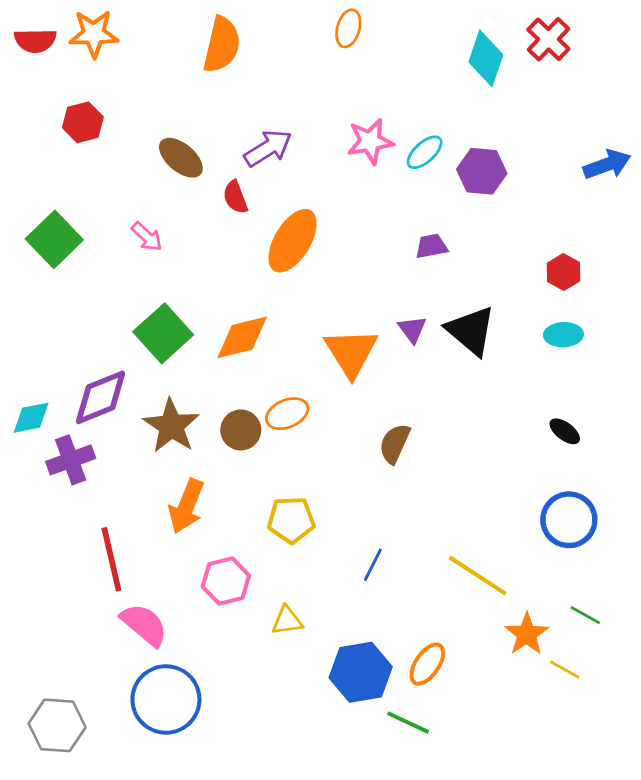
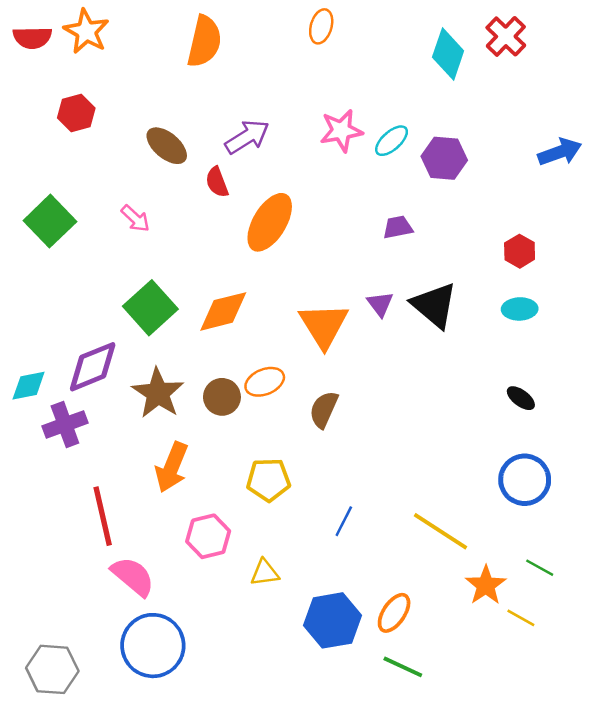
orange star: (94, 34) -> (86, 31), turned 30
brown semicircle: (395, 444) -> (324, 409), moved
green line: (408, 723) -> (403, 667), moved

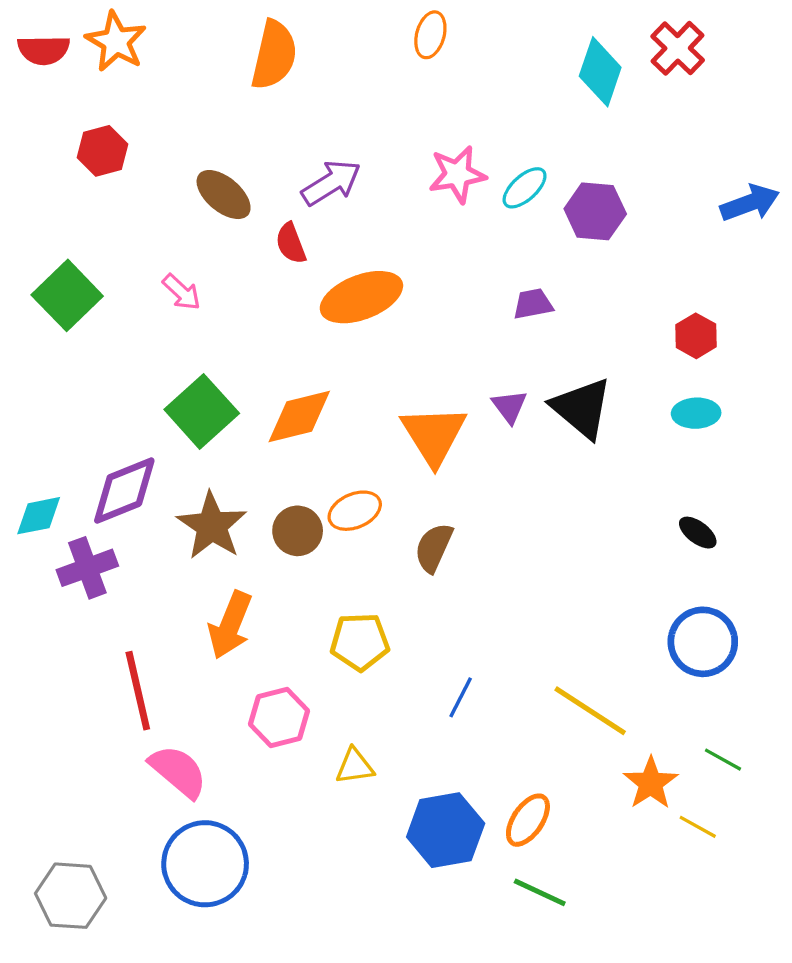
orange ellipse: (270, 222) -> (361, 297), turned 38

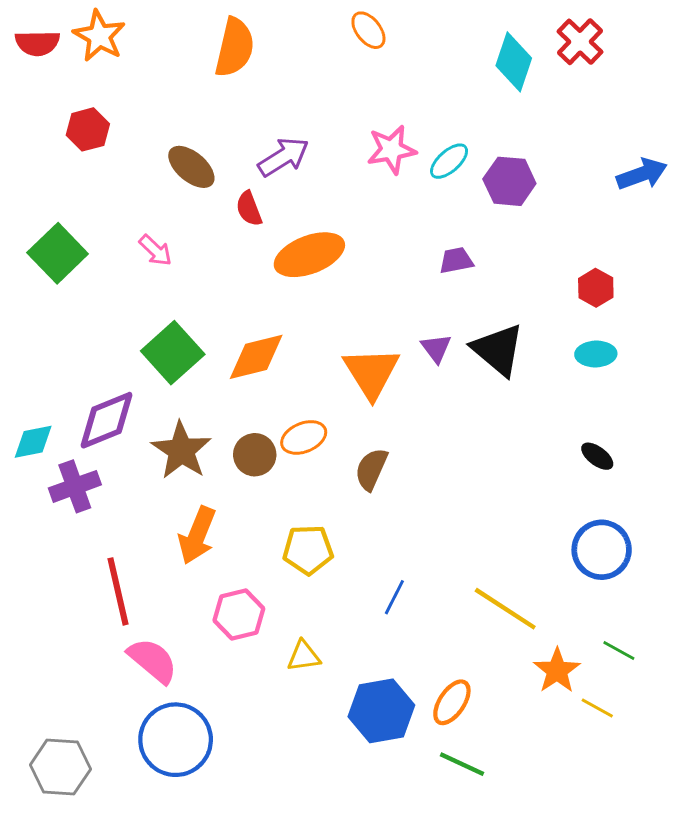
orange ellipse: (430, 35) -> (368, 30), turned -54

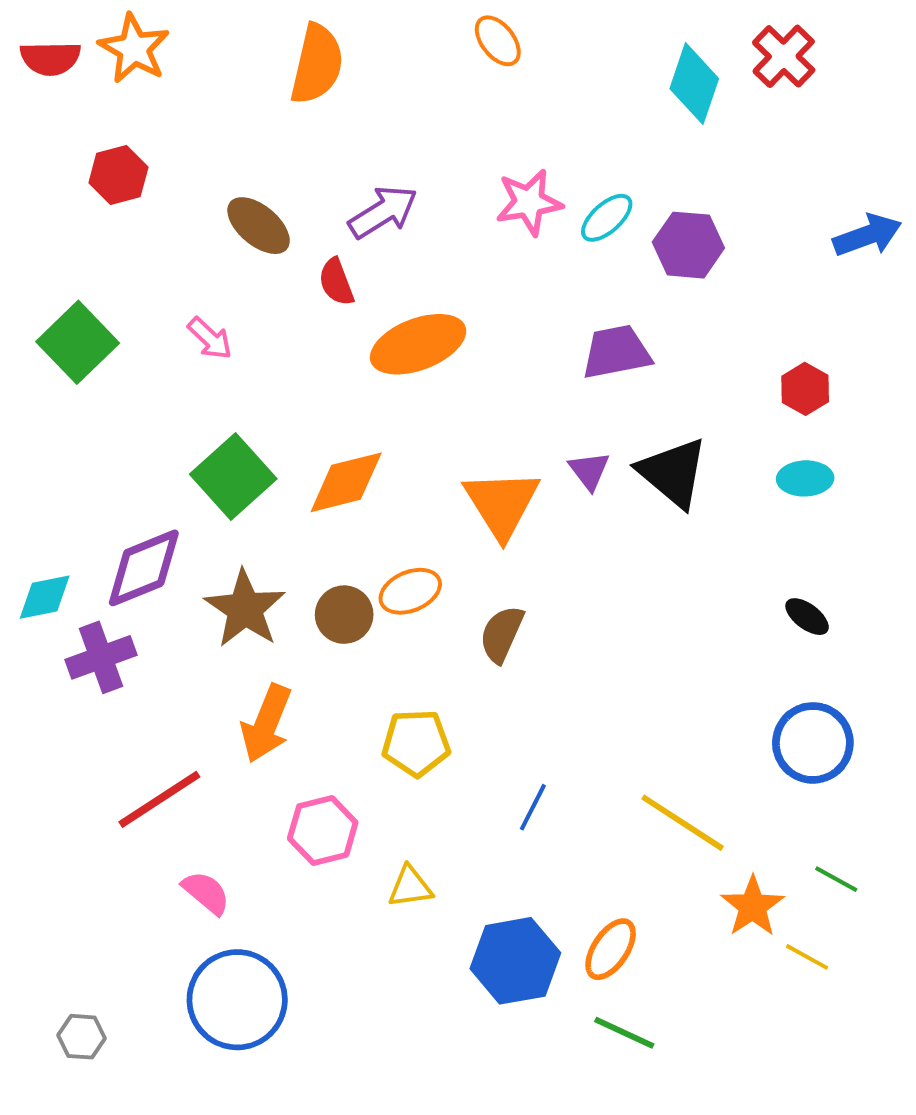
purple trapezoid: (456, 260) -> (616, 352), size x1.5
red line: (118, 591) -> (159, 799), turned 70
pink semicircle: (153, 661) -> (206, 893), size x0.7
gray hexagon: (60, 767) -> (82, 1037), size x0.6

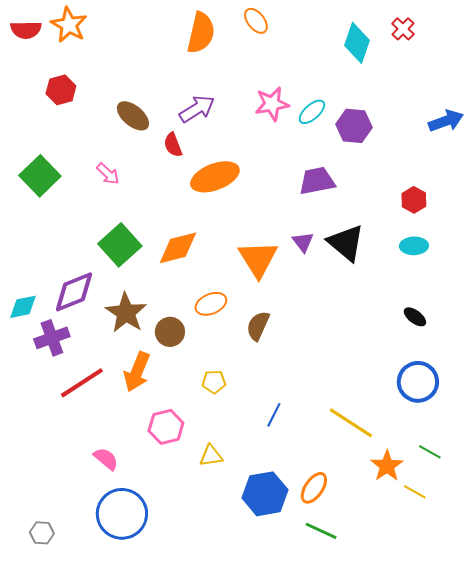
red cross: (784, 56) -> (403, 29), size x0.7
orange semicircle: (317, 64) -> (201, 33), moved
brown circle: (344, 615) -> (170, 332), moved
yellow pentagon: (416, 743) -> (214, 382), size x0.7
red line: (159, 799) -> (82, 383), moved

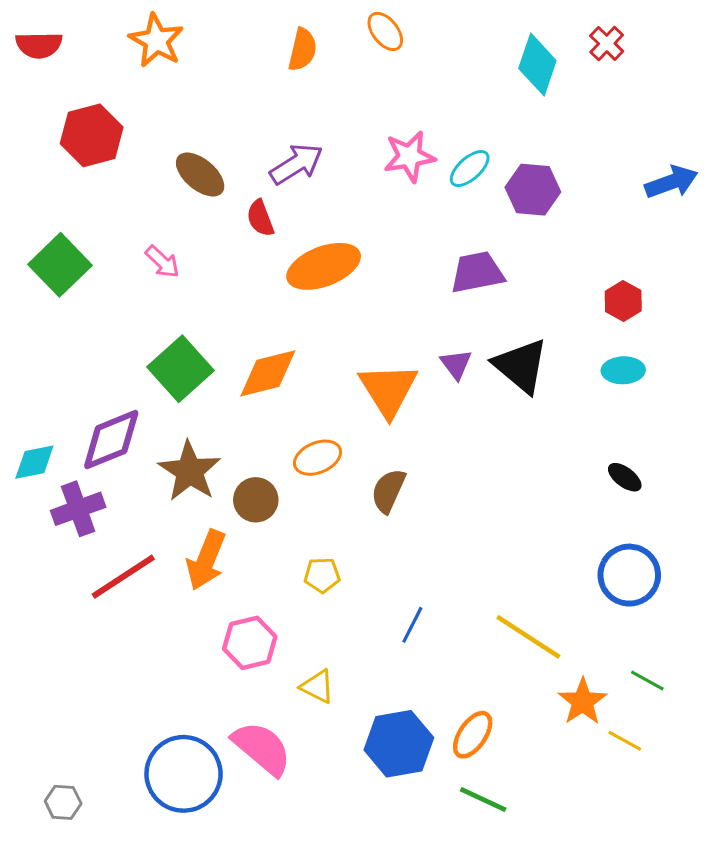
orange star: (69, 25) -> (156, 40), moved
orange semicircle: (201, 33) -> (302, 50), size x0.7
red hexagon: (61, 90) -> (92, 135), size x1.4
yellow triangle: (211, 456) -> (318, 687), turned 35
pink semicircle: (106, 459) -> (262, 748), moved, size x1.6

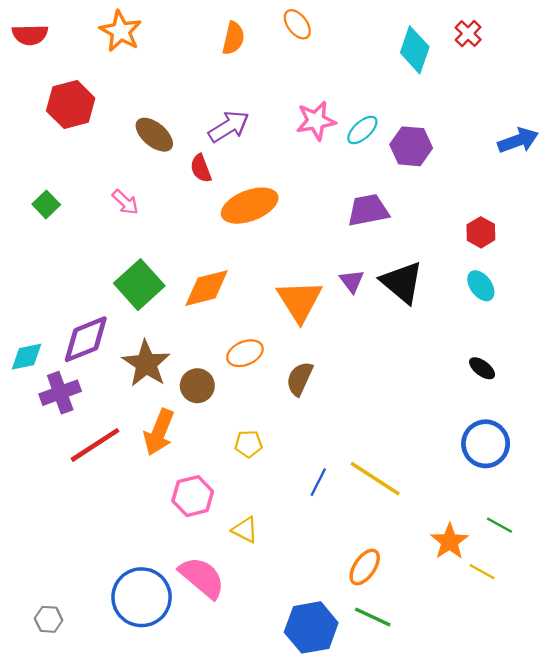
green square: (60, 265) -> (46, 204), size x0.6
cyan ellipse: (623, 370) -> (481, 286), turned 56
yellow line: (528, 637) -> (375, 479), moved
blue hexagon: (399, 744) -> (311, 627), moved

